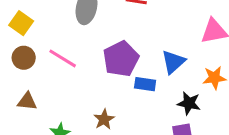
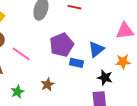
pink line: (63, 58) -> (21, 54), moved

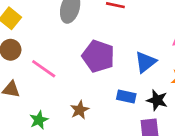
purple pentagon: (62, 45) -> (98, 56), turned -30
blue rectangle: (76, 63) -> (126, 96), moved

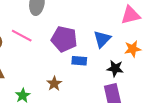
pink line: (44, 69) -> (22, 36), moved
blue rectangle: (126, 96) -> (79, 61), moved

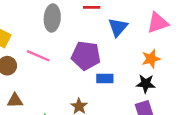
blue triangle: (102, 39) -> (118, 27), moved
orange star: (133, 49) -> (151, 59), moved

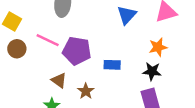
purple pentagon: (86, 56) -> (77, 51), moved
brown triangle: (15, 101) -> (59, 80), moved, turned 35

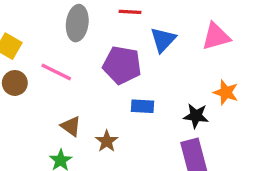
orange star: (158, 47) -> (226, 92), moved, turned 30
purple pentagon: (77, 51) -> (122, 65), moved

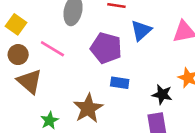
brown triangle: (71, 126) -> (30, 81), moved, size x1.5
brown star: (107, 141) -> (88, 108), size x1.6

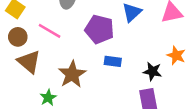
brown star: (88, 108) -> (72, 74), moved

